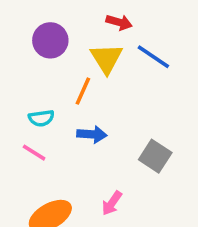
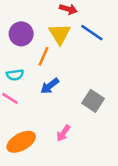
purple circle: (50, 40) -> (21, 34), moved
blue arrow: (92, 134) -> (50, 86), turned 138

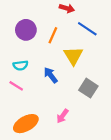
yellow triangle: (60, 34) -> (73, 56), moved
orange line: (43, 56) -> (53, 35), moved
blue arrow: (50, 86) -> (51, 75), turned 91

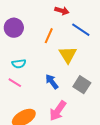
purple circle: (26, 30) -> (14, 28), moved
blue arrow: (51, 75) -> (52, 82), moved
pink arrow: (63, 116) -> (58, 111), size x1.5

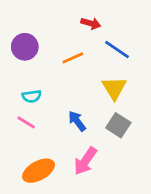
orange line: (49, 36) -> (73, 58), turned 42
yellow triangle: (68, 55) -> (114, 88), moved

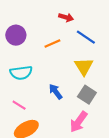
cyan semicircle: (32, 96) -> (21, 73), size x1.5
pink line: (26, 122) -> (19, 105), moved
pink arrow: (85, 161) -> (79, 122), moved

